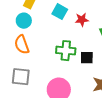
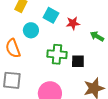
cyan circle: (24, 21) -> (31, 30), moved

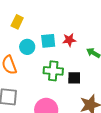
cyan square: (51, 15) -> (48, 41), moved, turned -35

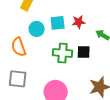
black square: (74, 78) -> (84, 52), moved

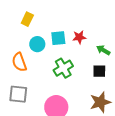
black square: (84, 52) -> (99, 71), moved
green cross: (63, 53) -> (63, 68), turned -36

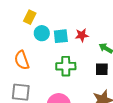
cyan circle: (37, 44) -> (42, 33), moved
green cross: (63, 68) -> (66, 66), turned 30

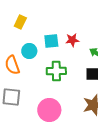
cyan circle: (42, 33) -> (29, 51), moved

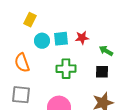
cyan circle: (29, 51) -> (42, 41), moved

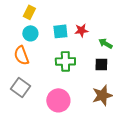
cyan circle: (42, 41) -> (30, 33), moved
gray square: (21, 95) -> (20, 87), turned 30

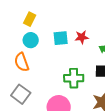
green cross: (65, 61) -> (74, 78), moved

